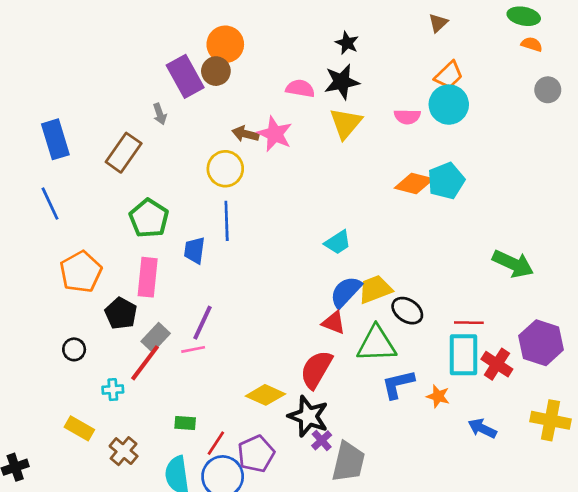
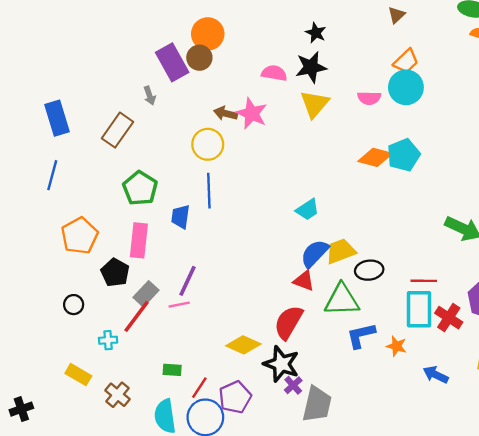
blue line: (50, 204) -> (52, 175), turned 40
black ellipse: (407, 311) -> (369, 270), turned -40

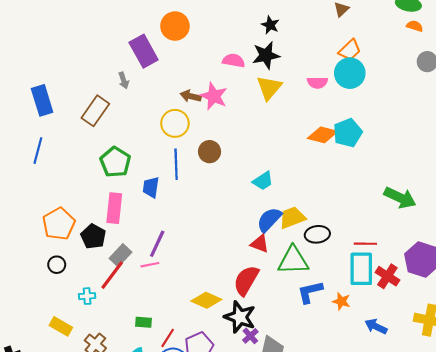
brown circle: (199, 58) -> (210, 152), moved
orange pentagon: (80, 236) -> (59, 224), moved

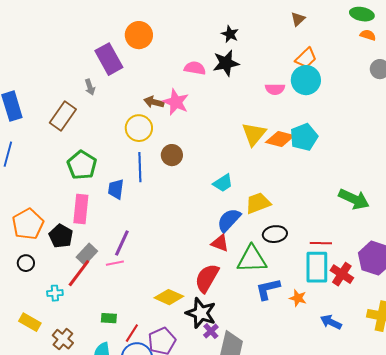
yellow triangle: (269, 88) -> (254, 134), moved
yellow trapezoid: (292, 218) -> (258, 203), moved

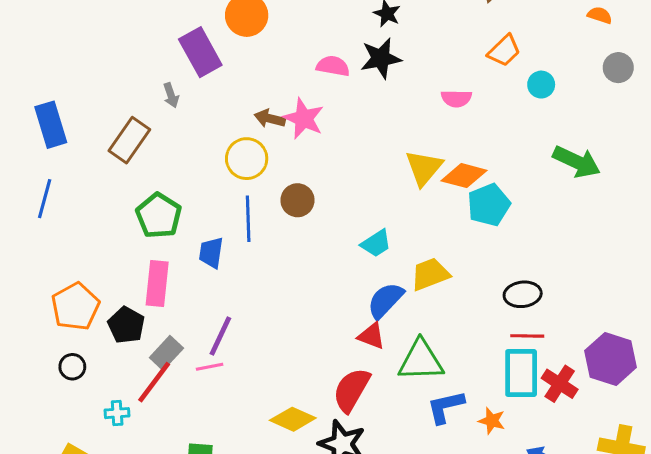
cyan circle: (306, 80) -> (541, 85), moved, size x0.6
cyan pentagon: (304, 137) -> (489, 205), moved
green arrow: (354, 199) -> (577, 162), moved
black ellipse: (275, 234) -> (523, 294), moved

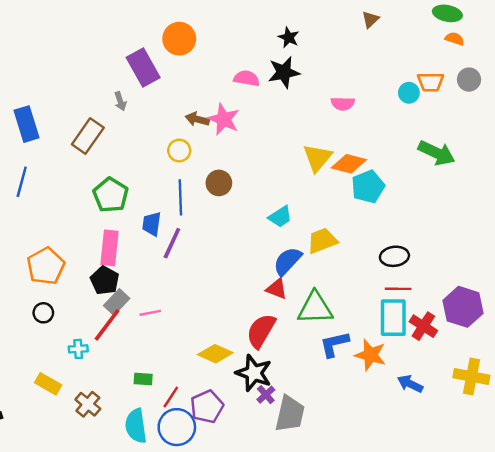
orange trapezoid: (504, 51) -> (431, 82), moved, turned 44
yellow circle: (247, 159) -> (179, 150), size x0.7
black pentagon: (126, 325) -> (105, 280), moved
purple line: (220, 336) -> (172, 243), moved
orange star: (492, 421) -> (370, 355), size x1.5

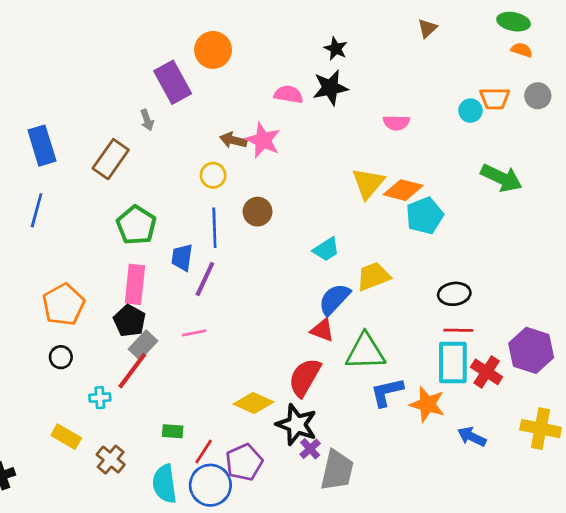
pink line: (150, 313) -> (194, 333), moved

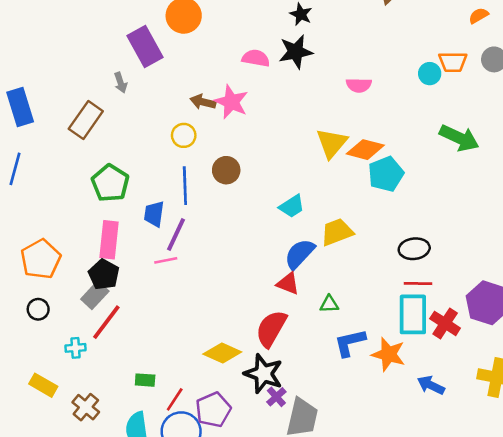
orange semicircle: (522, 50) -> (479, 16), turned -48
pink line: (194, 333) -> (166, 260), moved
gray rectangle: (143, 345) -> (95, 295), moved
green triangle: (365, 352) -> (329, 304), size x0.5

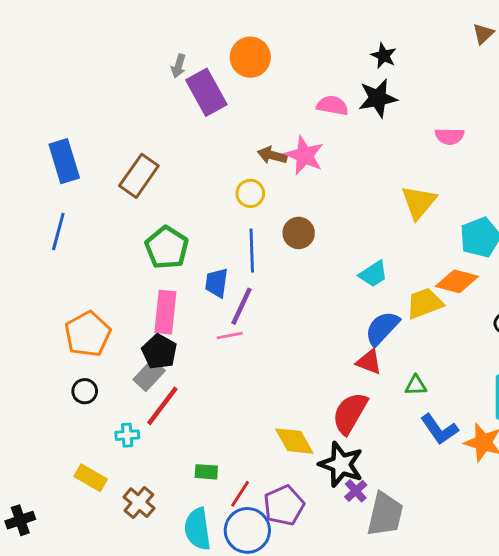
gray arrow: (121, 83) -> (178, 66), moved, turned 36
orange diamond: (365, 150) -> (457, 281), moved
blue L-shape: (350, 343) -> (439, 429), turned -112
yellow diamond: (222, 353) -> (294, 441), turned 36

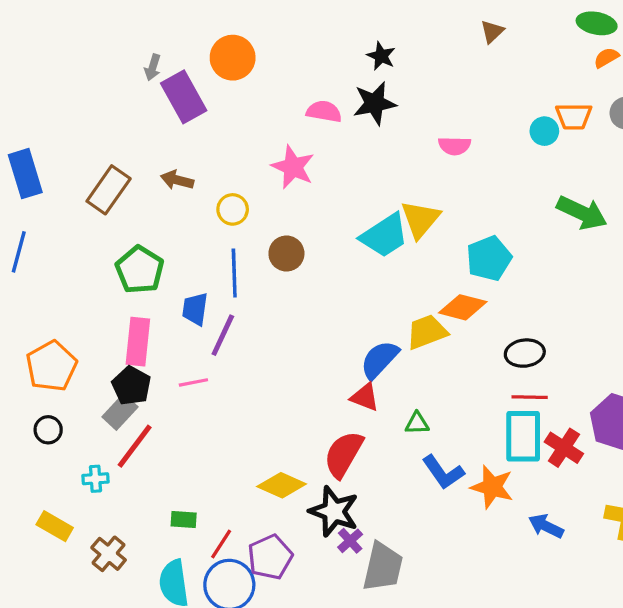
brown arrow: (272, 155) -> (177, 180), moved
cyan trapezoid: (373, 274) -> (384, 236), moved, size x1.5
pink line: (230, 336) -> (193, 382), moved
yellow diamond: (294, 441) -> (282, 485), turned -36

